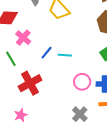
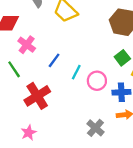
cyan line: (65, 55) -> (76, 72), moved, turned -64
pink circle: (82, 82) -> (97, 81), moved

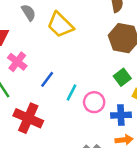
red cross: (37, 96) -> (28, 118), turned -35

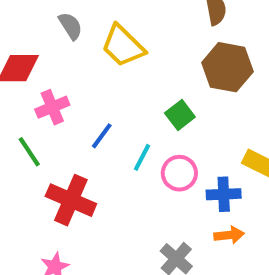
pink cross: (17, 62) -> (52, 107), turned 30
green square: (122, 77) -> (180, 115), moved

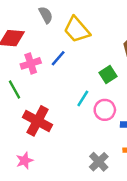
blue line: (102, 136) -> (58, 58), moved

